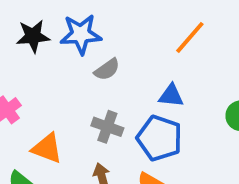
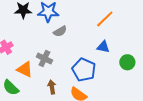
blue triangle: (171, 96) -> (103, 47), moved
gray cross: (107, 127) -> (44, 58), moved

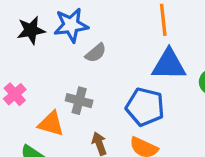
orange line: (105, 19) -> (163, 20), turned -42
blue triangle: (103, 47) -> (169, 65), size x1.6

